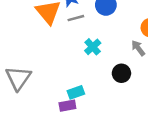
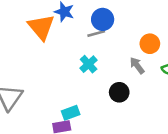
gray line: (76, 18) -> (96, 33), moved

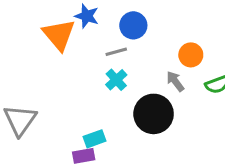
gray line: (96, 33) -> (116, 52), moved
black circle: (119, 92) -> (154, 114), size x1.6

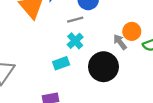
orange circle: (191, 55) -> (132, 31), moved
cyan rectangle: (95, 139) -> (61, 63), moved

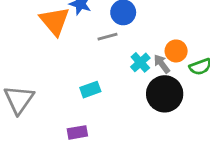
cyan cross: (75, 41) -> (140, 62), moved
black circle: (103, 67) -> (165, 94), moved

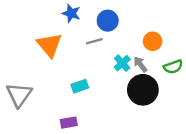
orange triangle: (55, 21) -> (49, 45), moved
orange circle: (176, 51) -> (153, 41), moved

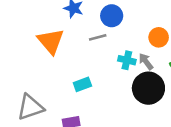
cyan cross: (122, 63) -> (127, 60), turned -35
gray triangle: (19, 95) -> (30, 107), moved, turned 36

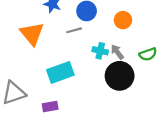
orange circle: (159, 37) -> (123, 20), moved
cyan rectangle: (82, 84) -> (60, 72), size x1.6

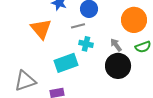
orange circle: (123, 20) -> (134, 20), moved, size x1.6
cyan cross: (100, 51) -> (86, 44), moved

